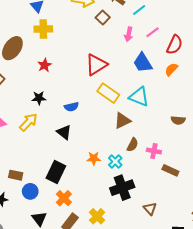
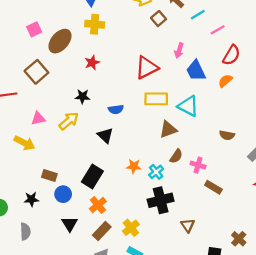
pink line: (152, 32) -> (218, 30), moved
pink arrow: (129, 34) -> (179, 50), moved
yellow rectangle: (108, 93) -> (156, 99), turned -40

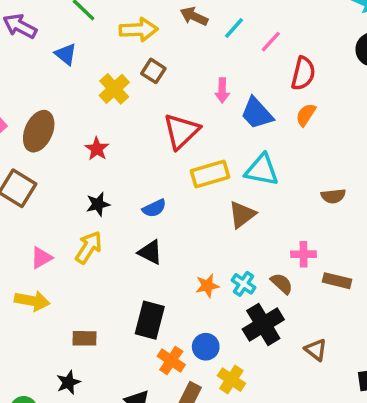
brown square: (159, 19) -> (153, 71), moved
yellow cross: (95, 24) -> (114, 89), moved, turned -30
brown semicircle: (176, 156) -> (282, 283), moved, turned -64
blue circle: (63, 194) -> (206, 347), moved

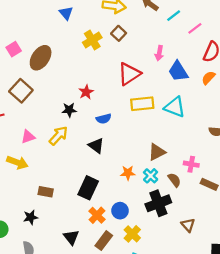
red star: (97, 149) -> (86, 92), moved
brown triangle: (242, 215) -> (157, 152), moved

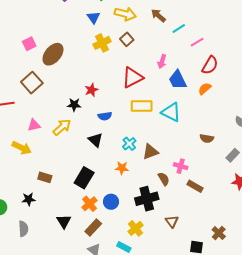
blue triangle: (66, 13) -> (93, 17), moved
cyan cross: (151, 176) -> (129, 144), moved
yellow cross: (132, 234) -> (136, 228), moved

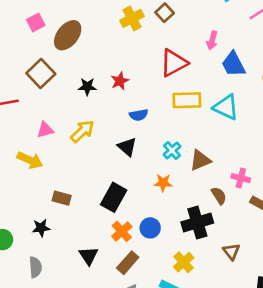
black star: (74, 105) -> (87, 87), moved

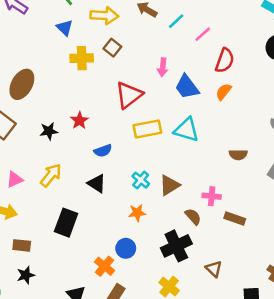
yellow cross: (132, 18) -> (82, 58), turned 35
black rectangle: (114, 197) -> (66, 223), moved
brown rectangle: (62, 198) -> (22, 245), moved
blue circle: (150, 228) -> (126, 248), moved

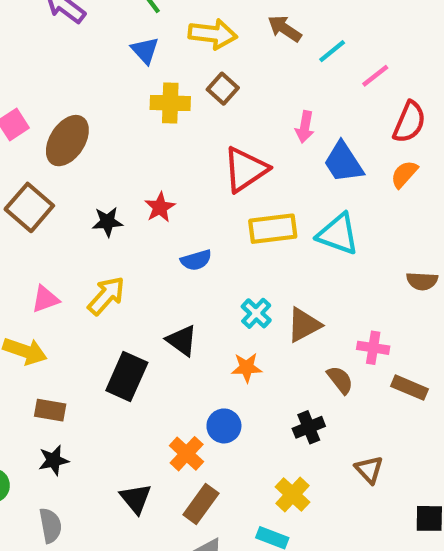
black triangle: (97, 183) -> (182, 340), moved
black cross: (176, 246) -> (309, 427), size x0.6

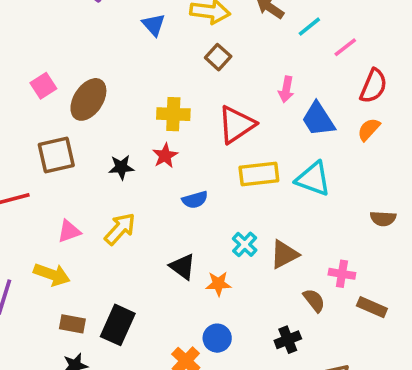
yellow cross: (170, 103) -> (173, 114), moved
brown square: (29, 207) -> (56, 155), turned 36
orange star: (247, 368) -> (218, 284), moved
black rectangle: (127, 377) -> (118, 325), moved

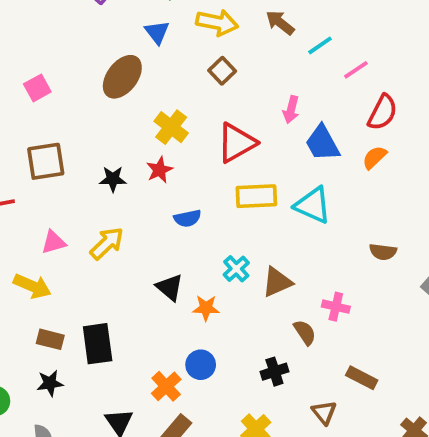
brown ellipse: (88, 99) -> (122, 77), moved
yellow cross: (173, 114) -> (171, 127), turned 32
brown rectangle: (372, 307) -> (362, 378), moved
black rectangle: (118, 325) -> (98, 344), turned -36

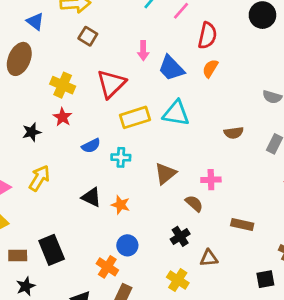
cyan cross: (236, 269) -> (121, 157), moved, turned -30
orange star: (206, 308) -> (121, 205), turned 30
brown triangle: (324, 412) -> (209, 258), moved, turned -42

